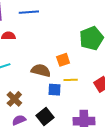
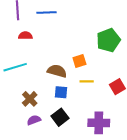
blue square: (55, 90) -> (61, 92), moved

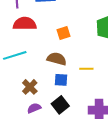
red semicircle: (25, 36) -> (25, 24), size x1.6
orange square: (79, 61) -> (63, 33), moved

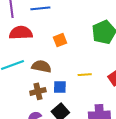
brown semicircle: (57, 59) -> (41, 66), moved
brown cross: (30, 87) -> (38, 91), moved, turned 35

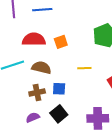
red semicircle: (21, 33) -> (34, 39), moved
yellow line: (85, 75) -> (84, 68), moved

